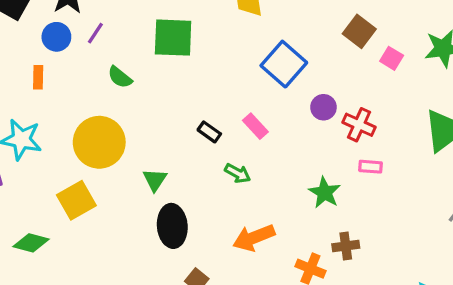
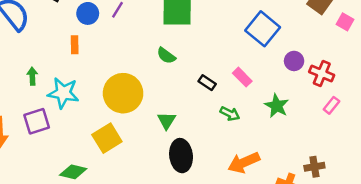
green semicircle: (120, 77) -> (166, 56), moved
pink rectangle: (370, 167) -> (331, 105), turned -54
green star: (325, 193) -> (277, 106), moved

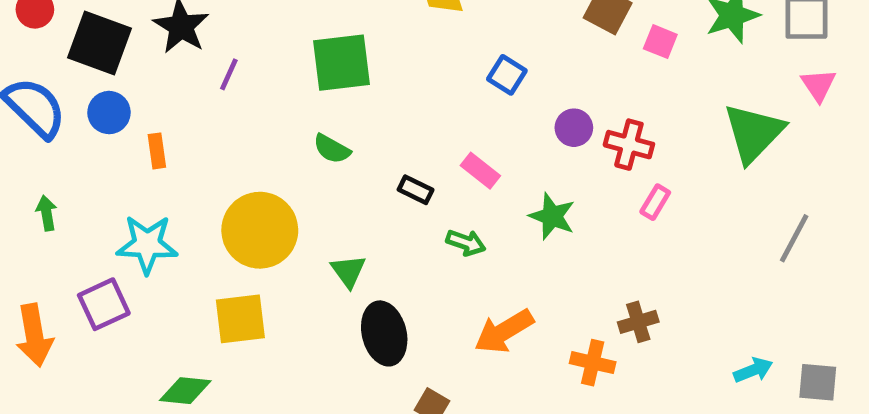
blue circle: (88, 13) -> (109, 113), moved
blue square: (263, 29) -> (507, 75), size x0.6
green arrow: (32, 76) -> (47, 213), moved
yellow square: (107, 138) -> (240, 319), turned 32

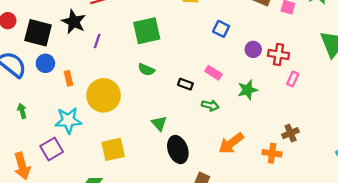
green star: (552, 216) -> (247, 90), turned -30
yellow circle: (260, 230) -> (104, 95), moved

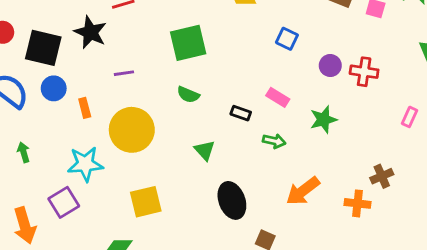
purple line: (97, 41) -> (124, 73), moved, turned 64
pink rectangle: (293, 79) -> (410, 117), moved
green triangle: (159, 123) -> (205, 150), moved

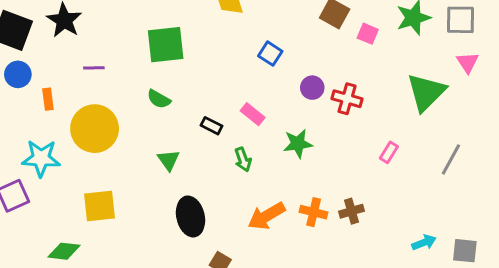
green arrow: (274, 141) -> (243, 160), turned 50
orange cross: (357, 203) -> (314, 212), moved

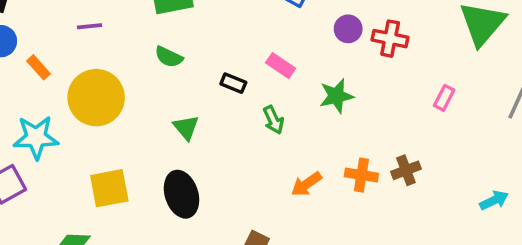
orange rectangle: (48, 99) -> (38, 67), turned -30
black ellipse: (191, 216) -> (181, 194), moved
orange arrow: (266, 216) -> (306, 184), size x0.7

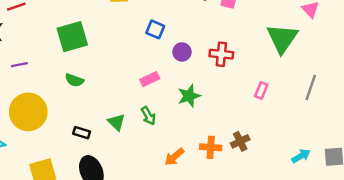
purple circle: (348, 29) -> (182, 52), moved
pink rectangle: (281, 66) -> (150, 79), turned -54
black rectangle: (233, 83) -> (82, 133), moved
green triangle: (186, 127) -> (116, 122), moved

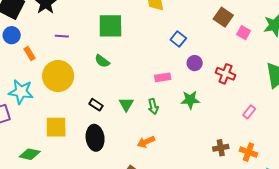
orange cross: (211, 147) -> (248, 152), moved
orange arrow: (174, 157) -> (146, 142), moved

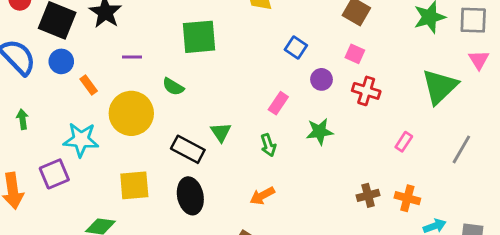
pink square: (244, 33) -> (355, 54), moved
green semicircle: (102, 61) -> (173, 87), moved
pink rectangle: (163, 77) -> (278, 103), turned -42
green triangle: (126, 104) -> (221, 132), moved
black rectangle: (96, 105) -> (188, 149), size x1.6

